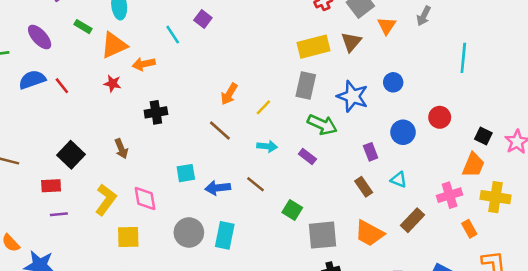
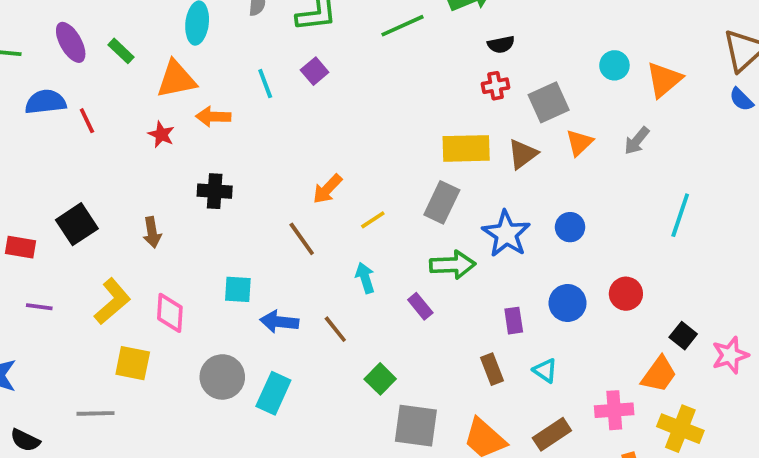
green rectangle: (83, 27) -> (121, 51), moved
green arrow: (322, 125) -> (453, 265), turned -40
cyan arrow: (267, 146) -> (365, 278), turned -126
red rectangle: (51, 186) -> (20, 247), moved

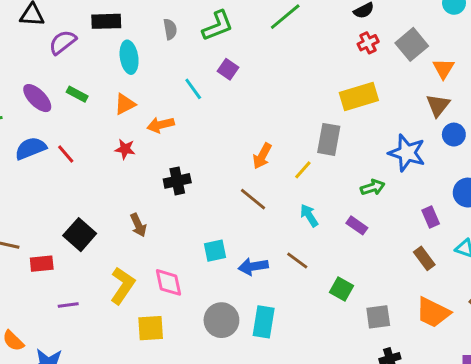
orange triangle: (176, 79) -> (125, 104), size x0.7
brown triangle: (523, 154) -> (438, 105), moved
gray rectangle: (442, 202) -> (329, 139), moved
green arrow: (453, 265) -> (373, 187), size x0.7
gray square: (416, 426) -> (378, 317), size x0.7

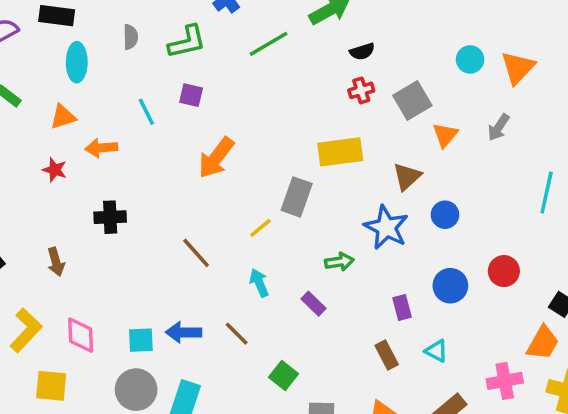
purple square: (228, 69) -> (191, 95), turned -30
brown triangle: (438, 105) -> (407, 177), moved
orange arrow: (262, 156) -> (216, 158), moved, size x1.4
cyan square: (215, 251) -> (141, 340), moved

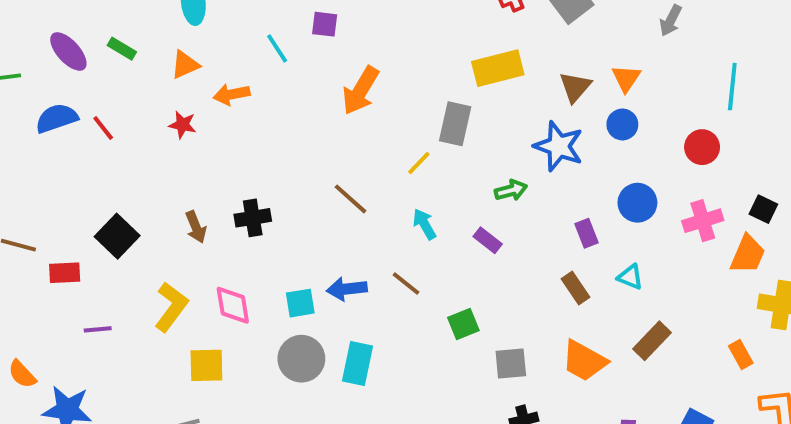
orange triangle: (445, 135) -> (626, 78), moved
black cross: (110, 217) -> (253, 218), moved
red circle: (504, 271) -> (702, 147), moved
green square: (283, 376) -> (463, 324), turned 36
pink cross: (505, 381) -> (703, 221), moved

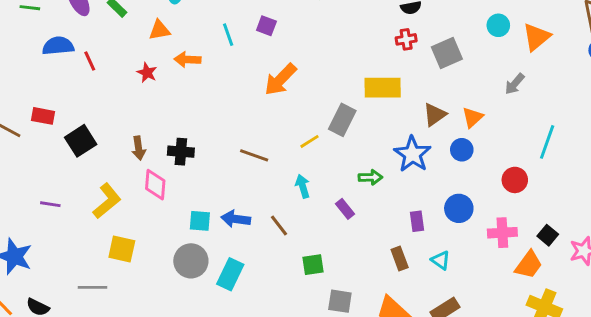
brown line: (351, 199) -> (254, 155), turned -36
red rectangle: (65, 273) -> (43, 116), moved
pink diamond: (233, 305) -> (155, 185), moved

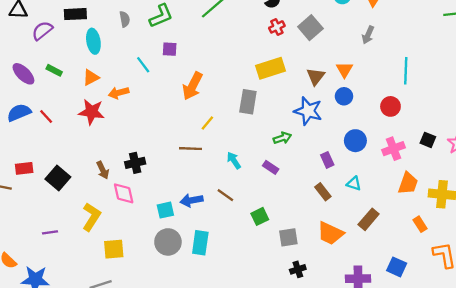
red star: (147, 73) -> (92, 112), size x1.6
yellow line: (309, 141) -> (207, 123), moved
orange trapezoid: (529, 265) -> (408, 183), moved

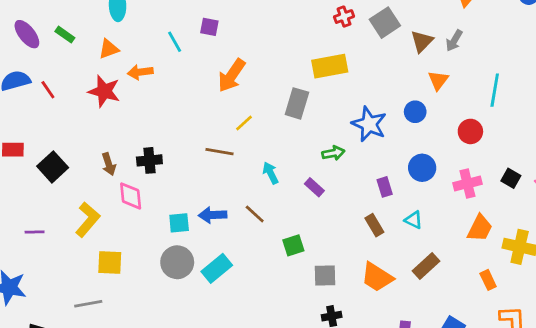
orange triangle: (345, 70) -> (438, 80), moved
brown triangle: (316, 76) -> (422, 41), moved
cyan rectangle: (200, 243) -> (217, 268), turned 35

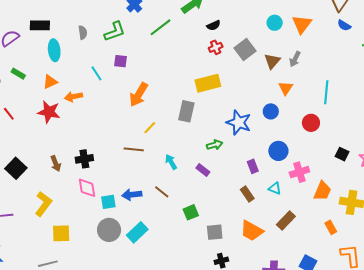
pink cross: (467, 184) -> (299, 172), moved
pink diamond: (131, 196) -> (87, 188), moved

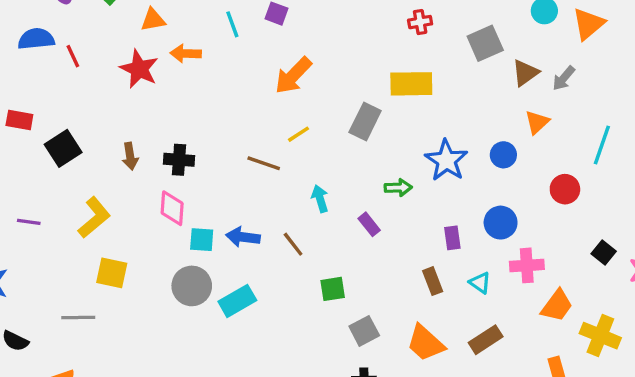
red cross: (216, 47) -> (420, 22), moved
gray square: (215, 232) -> (364, 331), turned -36

